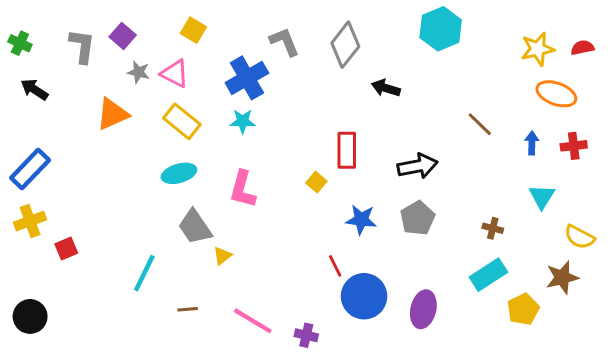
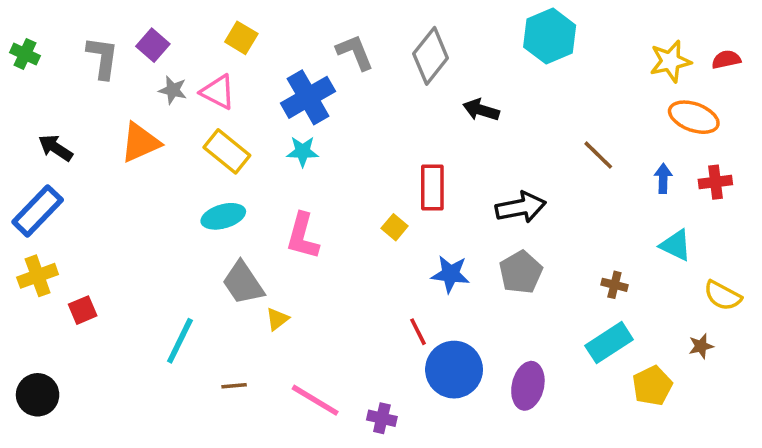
black arrow: (34, 89) -> (56, 148), moved
cyan triangle: (542, 196) -> (676, 245), turned -36
brown star: (562, 277) -> (701, 346), size x0.6

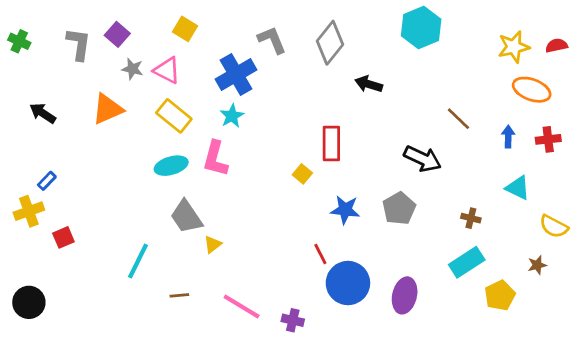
cyan star: (303, 151) -> (232, 116), turned -30
black arrow: (521, 207) -> (423, 159), moved, turned 36
blue rectangle: (38, 211) -> (47, 181), moved, size x0.5
pink L-shape: (303, 236) -> (215, 159), moved

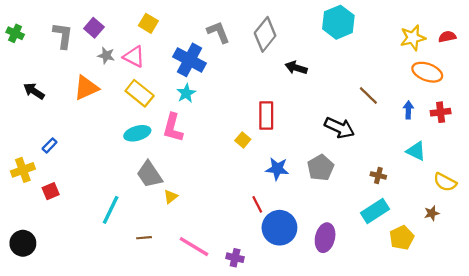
blue cross: (236, 74) -> (190, 60), turned -32
blue rectangle: (47, 181) -> (50, 145), moved

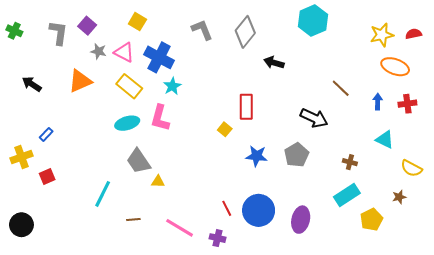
blue cross: (190, 60) -> (159, 57), moved
yellow triangle: (171, 197) -> (158, 182), turned 40
red line: (257, 204) -> (227, 208), moved

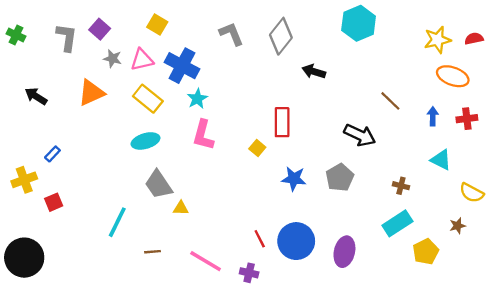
pink triangle: (124, 52) -> (142, 60), turned -40
pink L-shape: (160, 118) -> (203, 135), moved
black circle: (21, 225) -> (24, 258), size x1.4

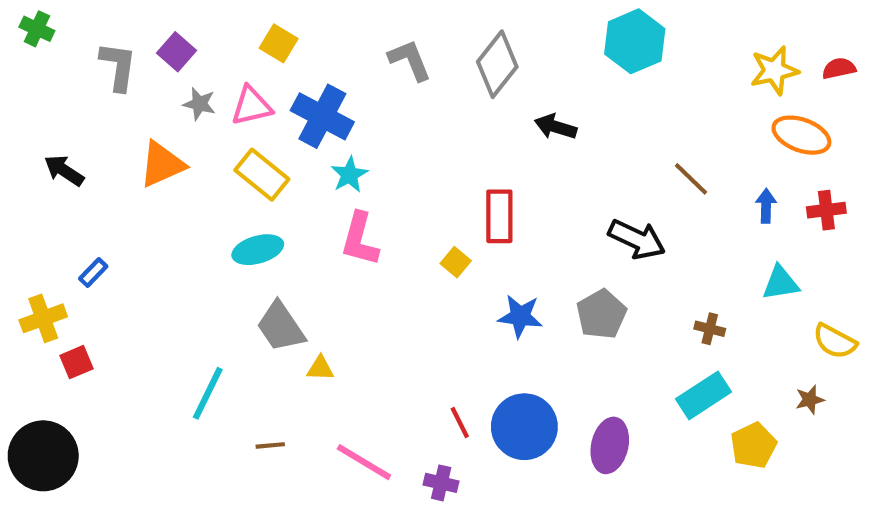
green cross: (16, 35) -> (37, 29), moved
cyan triangle: (441, 160) -> (781, 283), turned -35
red square: (54, 202) -> (77, 362), moved

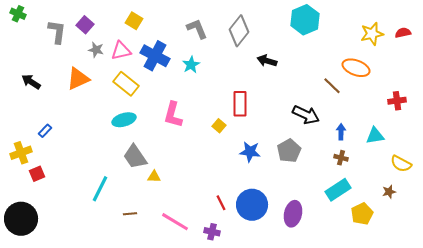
orange ellipse: (801, 135) -> (356, 68), moved
cyan star: (349, 175) -> (191, 65), moved
blue arrow: (766, 206) -> (341, 132), moved

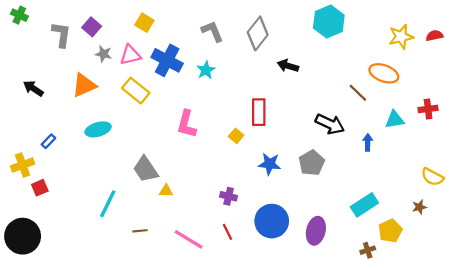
cyan ellipse: (124, 120) -> (98, 129), moved
cyan triangle: (375, 136) -> (395, 120), moved
brown cross: (341, 158) -> (368, 250), moved, turned -32
red line: (221, 203) -> (227, 232), moved
purple cross: (212, 232) -> (229, 196), moved

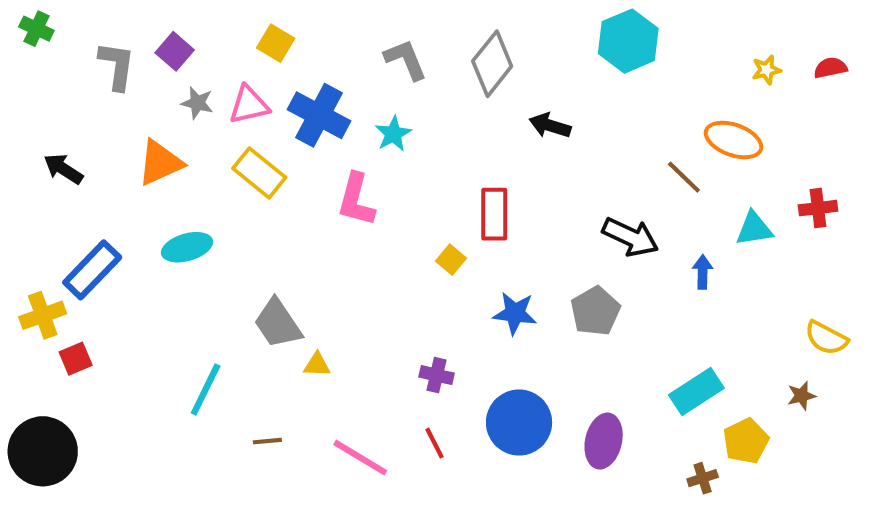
yellow star: (401, 37) -> (766, 70), size x0.6
pink L-shape: (186, 124) -> (356, 200), moved
blue rectangle: (48, 141) -> (92, 270), size x2.0

